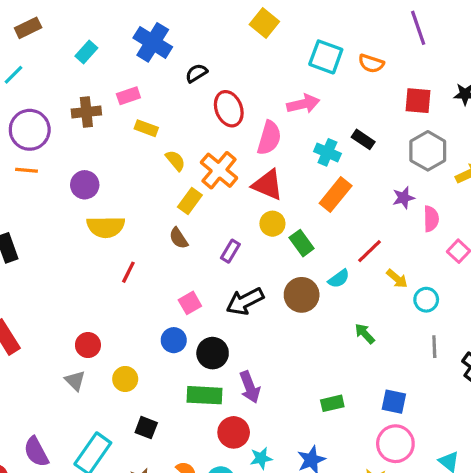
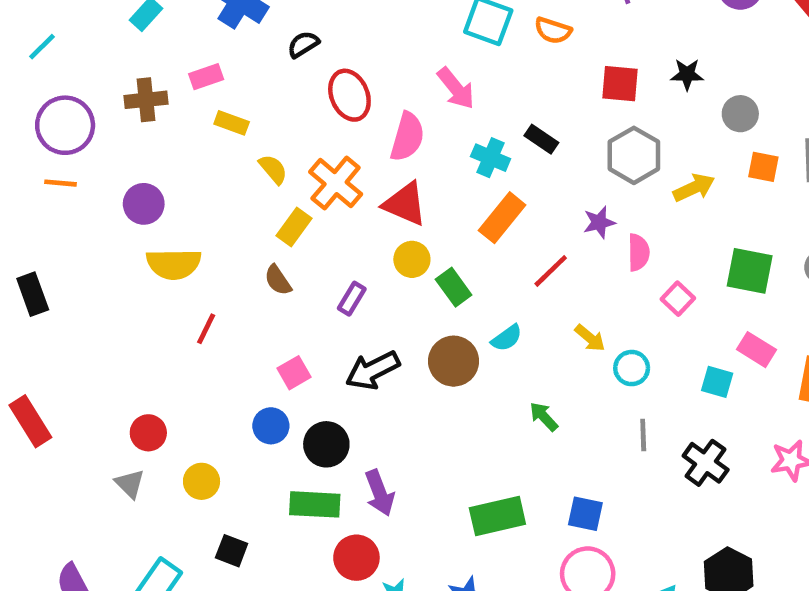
pink arrow: (303, 104) -> (456, 88), turned 64
red line: (370, 251) -> (551, 271), moved
green rectangle: (332, 403) -> (497, 516), size x1.6

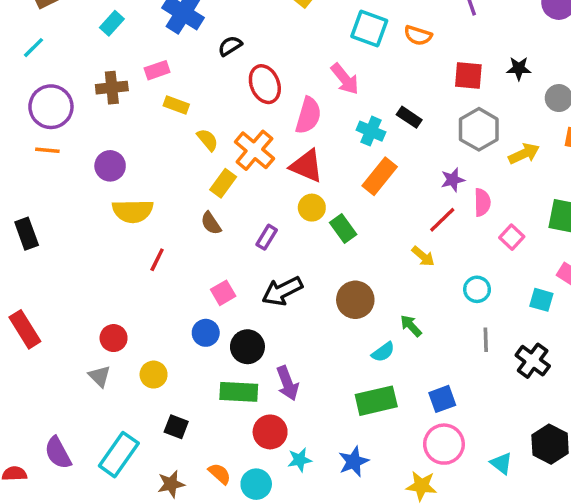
red line: (551, 271) -> (442, 220), moved
cyan semicircle: (507, 338) -> (383, 352), moved
yellow arrow: (590, 338) -> (423, 256), moved
brown circle: (454, 361) -> (355, 300), moved
blue square: (585, 514) -> (442, 399), turned -32

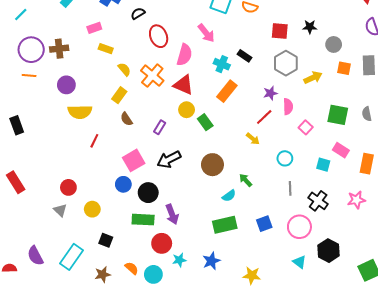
brown cross: (112, 88) -> (59, 49), moved
yellow rectangle: (223, 183) -> (119, 95), moved
pink square: (223, 293) -> (134, 160), size x1.5
pink circle: (444, 444) -> (299, 227), moved

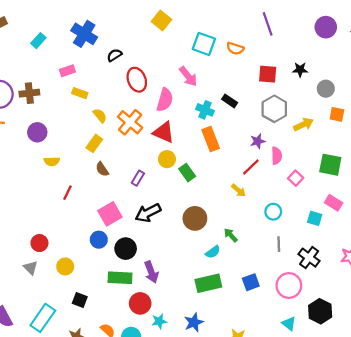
orange rectangle: (227, 91) -> (211, 139), turned -60
yellow semicircle: (80, 112) -> (52, 161), size x0.6

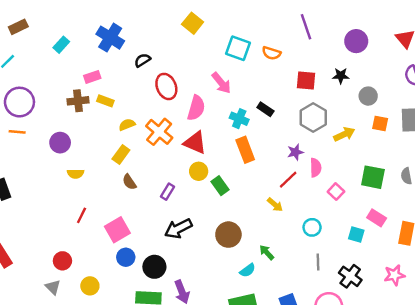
purple circle: (326, 27) -> (356, 41), moved
brown cross: (29, 93) -> (78, 101), moved
yellow semicircle: (100, 116) -> (127, 125), turned -72
red line: (67, 193) -> (82, 215), moved
pink square: (110, 214) -> (117, 230), moved

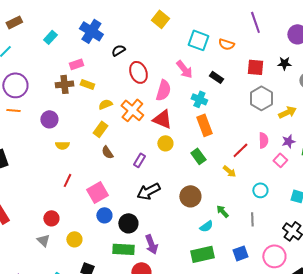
black rectangle: (265, 109) -> (216, 77), moved
purple star: (295, 152) -> (288, 141), moved
green rectangle: (220, 186) -> (198, 156), moved
gray line: (318, 262) -> (252, 219), moved

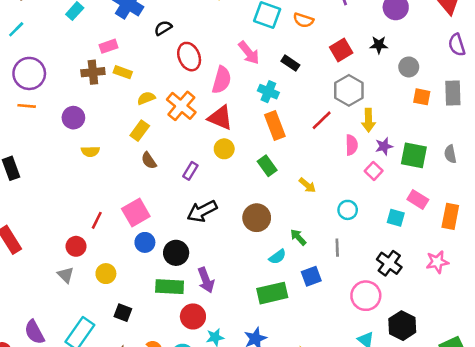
red square: (255, 67) -> (341, 50), turned -36
yellow arrow: (287, 112) -> (368, 120), moved, turned 114
red line: (240, 150) -> (322, 120), moved
red line: (67, 180) -> (97, 220), moved
blue square: (240, 253) -> (311, 276), moved

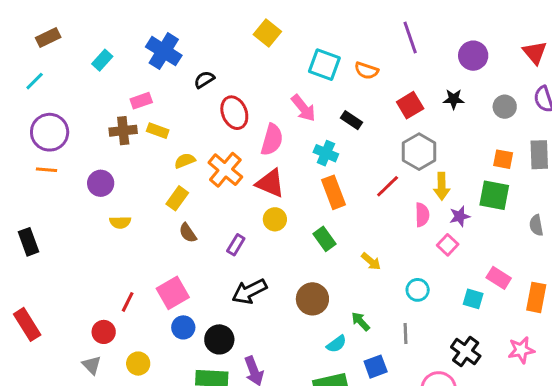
gray circle: (409, 67) -> (505, 107), moved
green square: (414, 155) -> (494, 195), moved

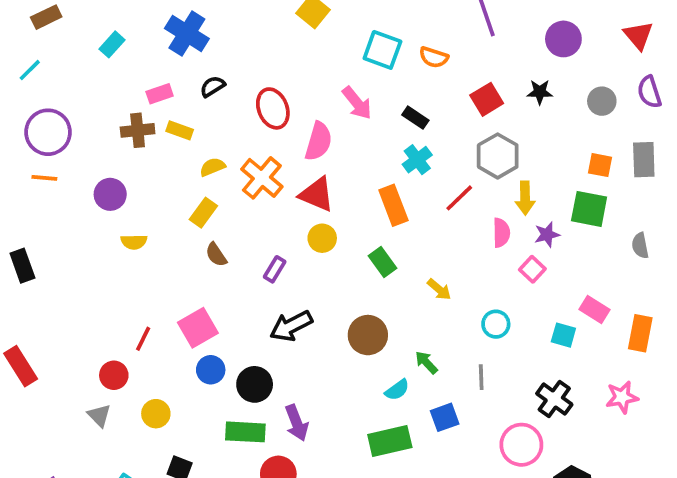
black semicircle: (204, 80) -> (213, 86), moved
cyan cross: (326, 153) -> (417, 160), moved, turned 30

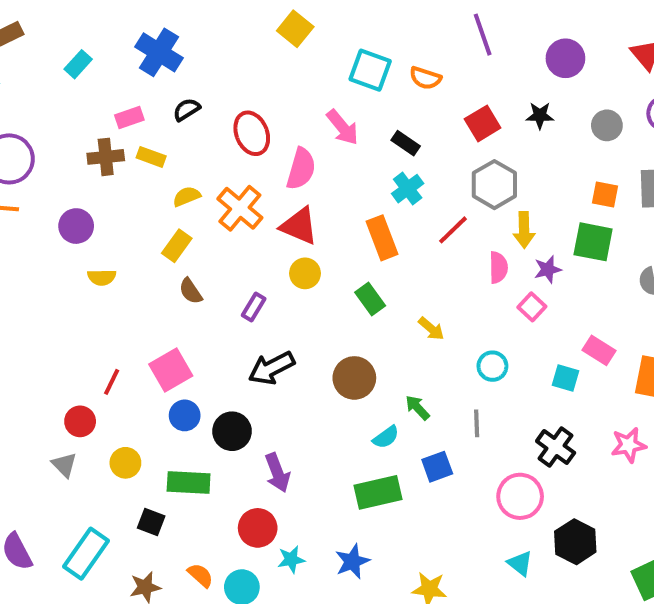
green rectangle: (245, 432) -> (189, 483), moved

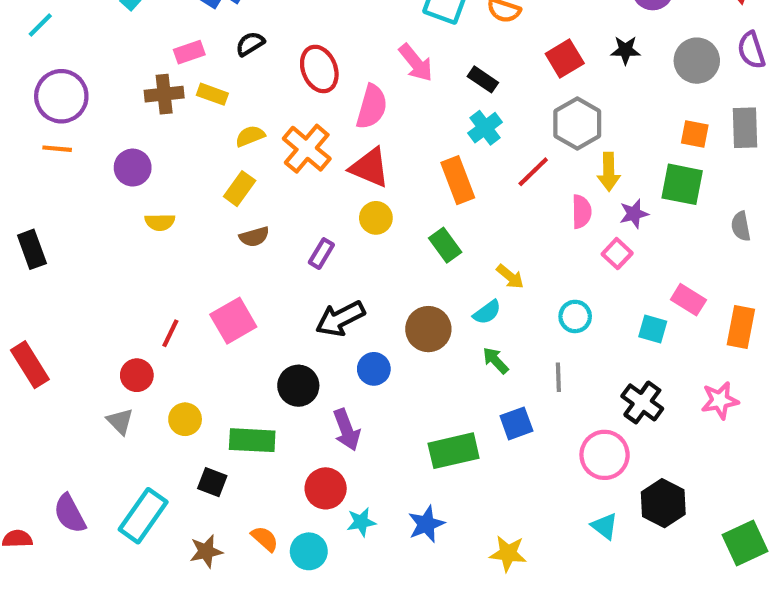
gray circle: (607, 125) -> (697, 61), size x1.4
brown semicircle: (191, 291) -> (254, 237), turned -72
blue circle: (185, 415) -> (374, 369), moved
cyan semicircle: (386, 437) -> (487, 312), moved

